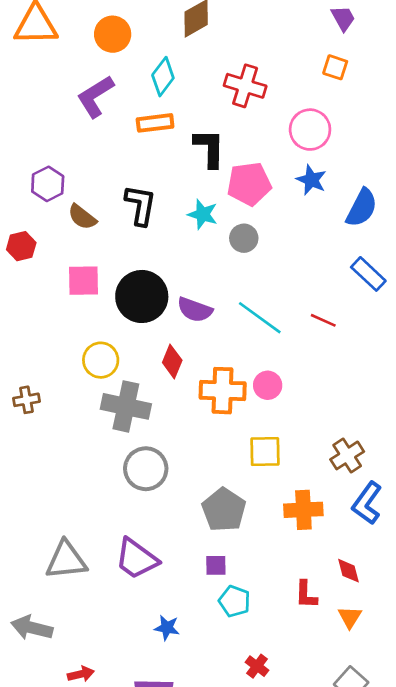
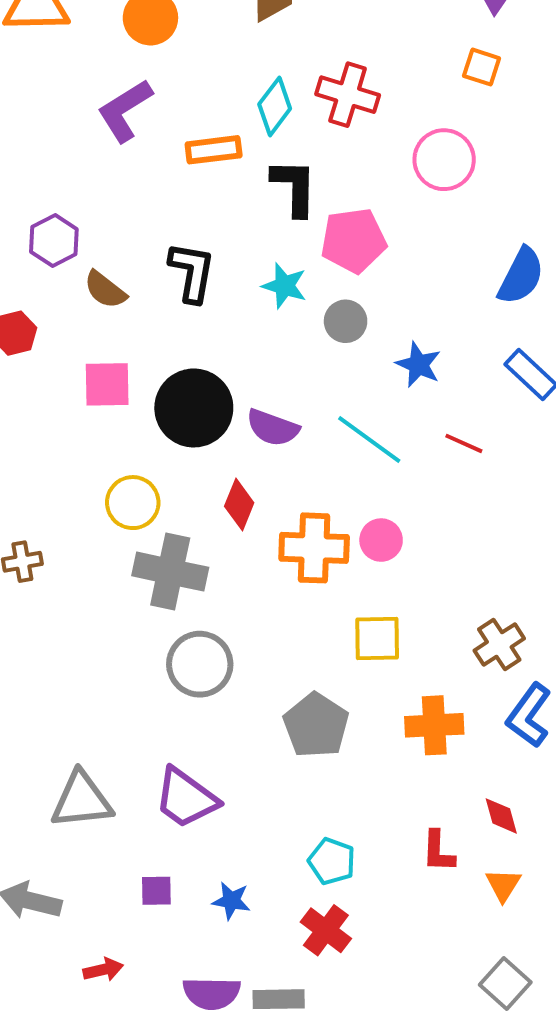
cyan diamond: (163, 77) -> (275, 106), moved
blue star: (311, 180) -> (418, 365), moved
purple square: (216, 565) -> (156, 891), moved
red cross: (257, 666) -> (326, 930), moved, size x1.4

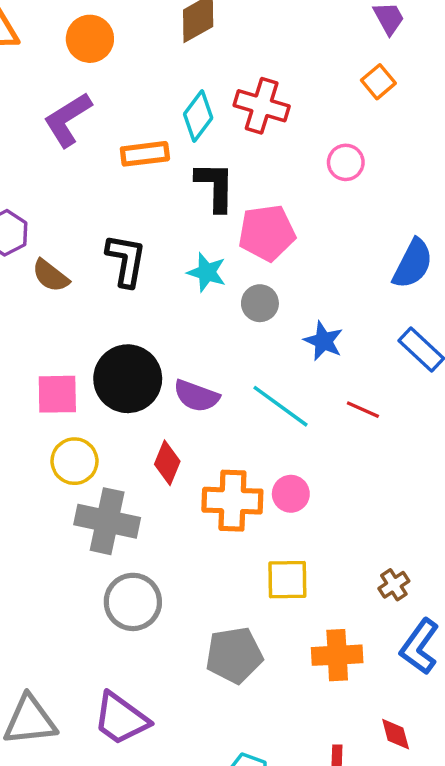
orange square: (482, 67) -> (378, 82), turned 32
pink circle: (444, 160) -> (346, 162), size x0.7
pink square: (107, 384) -> (57, 394), moved
brown cross: (499, 644) -> (394, 585), size x0.7
gray pentagon: (316, 725) -> (234, 655), turned 30

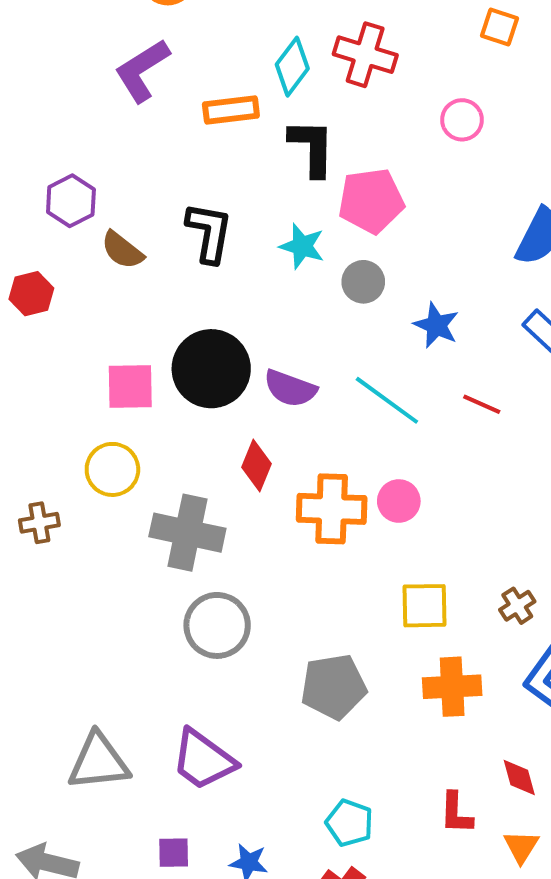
orange square: (378, 82) -> (500, 27), turned -32
yellow circle: (74, 461) -> (112, 469), moved
yellow square: (287, 580) -> (424, 606), moved

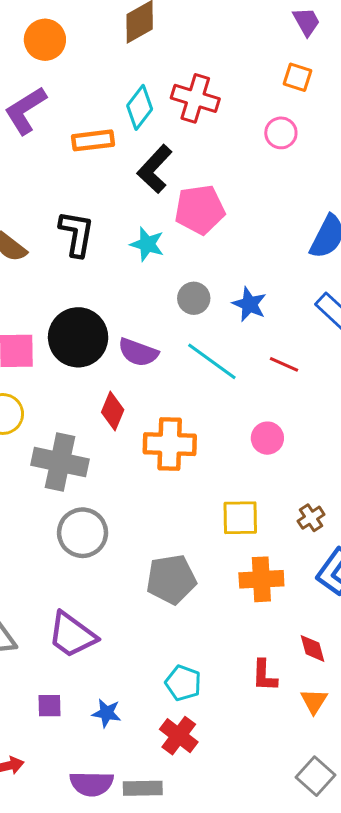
pink circle: (462, 120) -> (281, 133), moved
black L-shape: (312, 147) -> (155, 169), turned -138
gray circle: (363, 282) -> (194, 298), moved
pink circle: (399, 501) -> (267, 438), moved

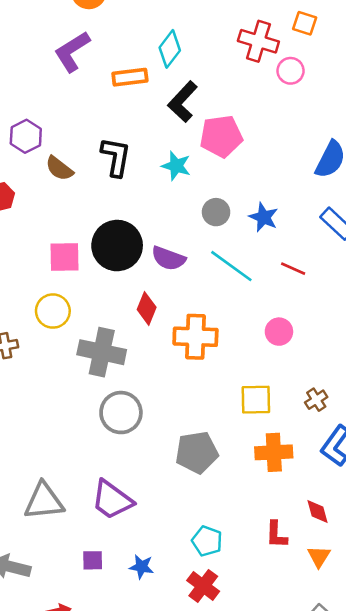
red cross: (195, 98) -> (258, 41), moved

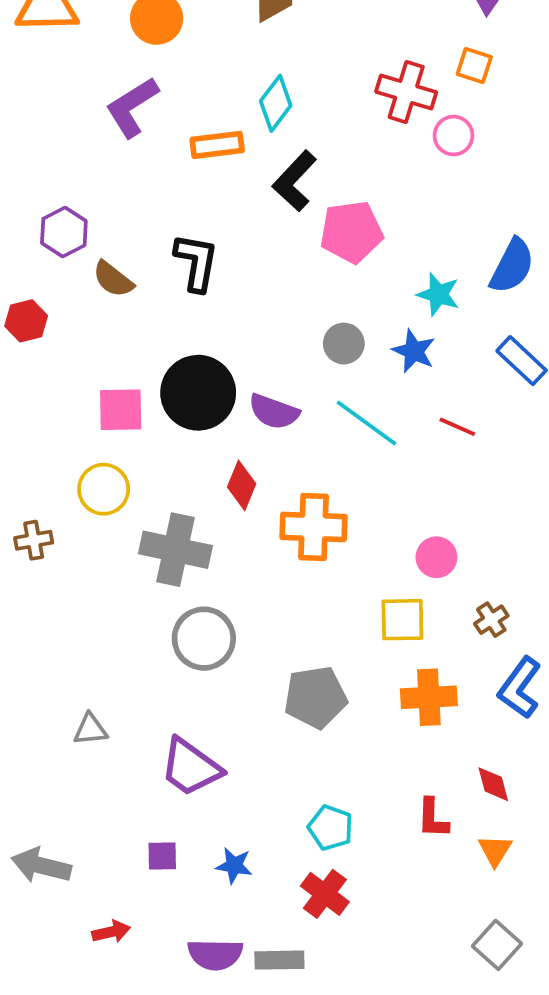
cyan star: (176, 166) -> (438, 294), moved
pink circle: (279, 332) -> (436, 557), moved
gray triangle: (44, 501) -> (90, 729), moved, size x0.6

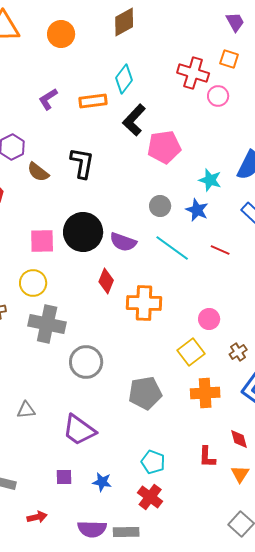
purple L-shape: (132, 107) -> (48, 99), moved, size x0.7
gray cross: (175, 550) -> (47, 324), moved
yellow square: (402, 620) -> (191, 352), turned -36

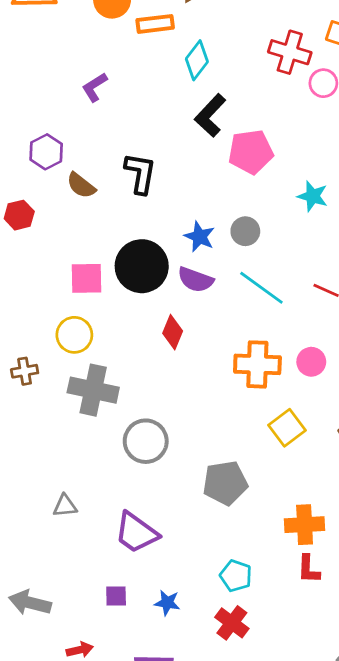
orange rectangle: (93, 101) -> (155, 24), moved
blue star: (197, 210) -> (200, 237), moved
orange cross: (144, 303) -> (257, 364), moved
pink circle: (209, 319) -> (311, 362), moved
orange cross: (205, 393) -> (305, 525), moved

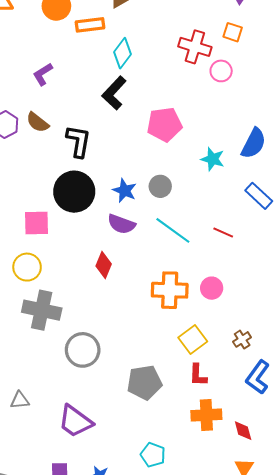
black L-shape: (210, 115) -> (114, 93), moved
brown semicircle: (81, 185) -> (38, 122), moved
black circle: (142, 266) -> (74, 192), moved
red L-shape: (309, 569) -> (198, 375), moved

